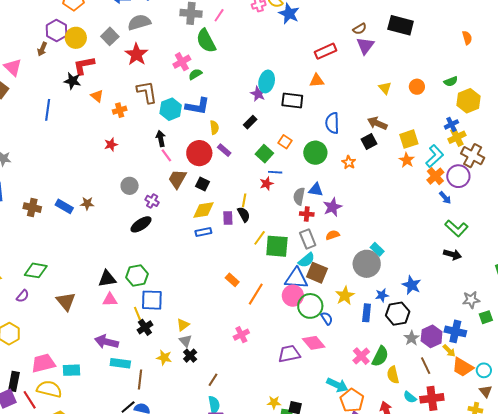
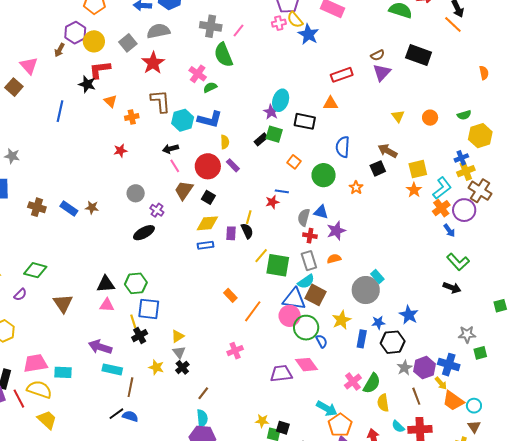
pink cross: (182, 62) -> (198, 74), turned -30
black arrow: (161, 139) -> (170, 149), turned -98
green square: (264, 154) -> (274, 134), moved, turned -30

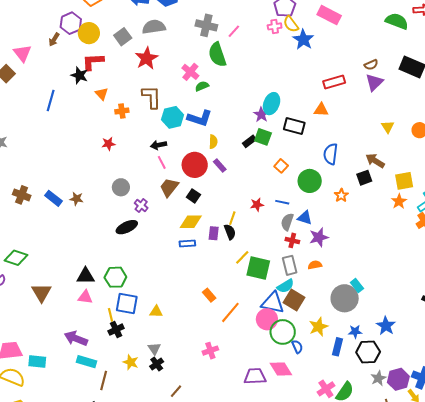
blue line: (282, 191) -> (282, 202), moved
yellow triangle: (178, 336) -> (156, 312), moved, turned 32

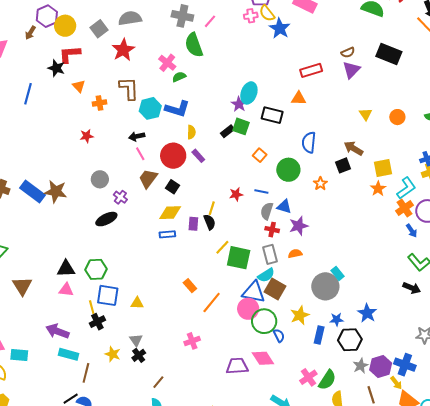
blue rectangle: (53, 198) -> (33, 192), size x1.4
brown star: (76, 199) -> (56, 192), size x1.6

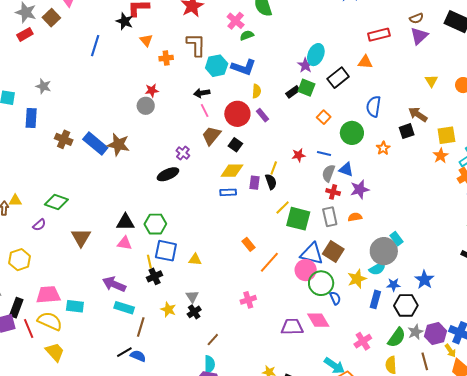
black rectangle: (272, 115) -> (338, 78), turned -55
gray circle: (100, 179) -> (146, 106), moved
cyan semicircle: (266, 275) -> (377, 268), moved
green semicircle: (327, 380) -> (397, 338), moved

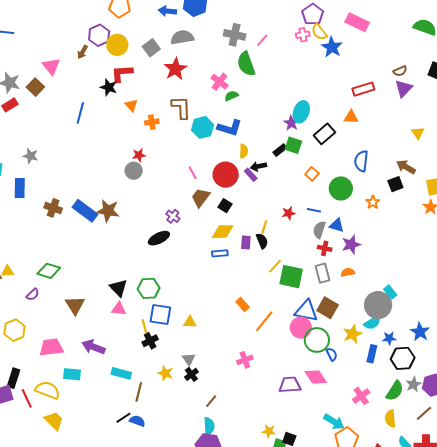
black arrow: (202, 93) -> (258, 166), moved
black triangle: (125, 222) -> (119, 288), turned 48
purple arrow: (114, 284) -> (93, 347), moved
pink trapezoid: (48, 295) -> (51, 347), moved
brown line: (425, 361) -> (424, 413), turned 66

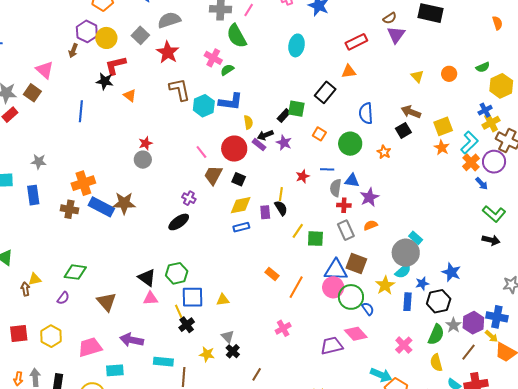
cyan ellipse: (301, 112) -> (297, 45), moved
orange cross: (152, 122) -> (83, 183), moved, size x1.6
purple star: (291, 123) -> (284, 143), moved
green square: (291, 277) -> (315, 239), size x0.7

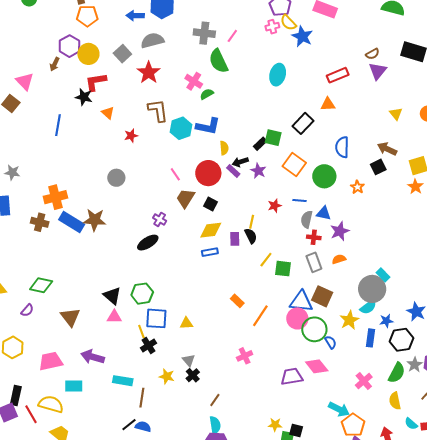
orange square: (319, 134) -> (294, 164), size x1.6
red star: (146, 143) -> (131, 136), moved

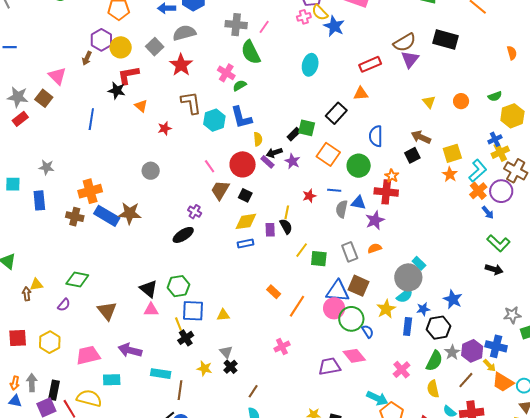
brown semicircle: (372, 54) -> (405, 42), size x1.6
blue L-shape: (208, 126) -> (241, 117), turned 65
red cross: (314, 237) -> (386, 192), moved, size x1.6

